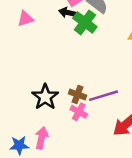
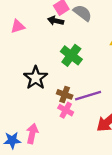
green cross: (85, 22) -> (71, 55), moved
black star: (45, 97) -> (36, 78), moved

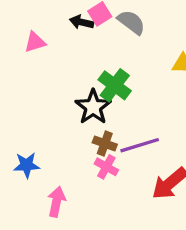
black arrow: (56, 21) -> (81, 22), moved
black star: (36, 78) -> (93, 107), moved
blue star: (12, 140) -> (27, 165), moved

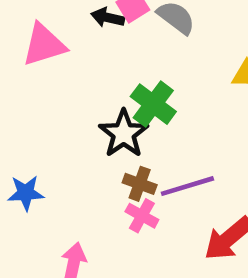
pink triangle: (35, 42) -> (44, 45), size x1.5
blue star: (27, 165) -> (26, 193), moved

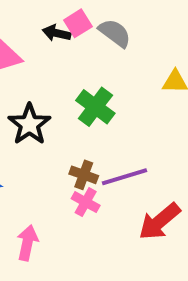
black star: (124, 134) -> (29, 124), moved

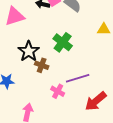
brown cross: (84, 175) -> (42, 65), moved

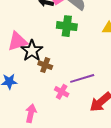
pink triangle: (15, 16) -> (17, 41), moved
green cross: (63, 42) -> (67, 26), moved, turned -30

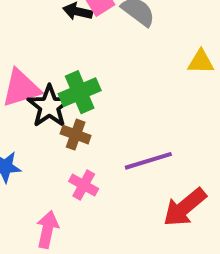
green cross: (67, 26) -> (80, 92), moved, turned -30
pink cross: (62, 92) -> (84, 185), moved

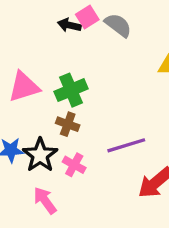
black star: (49, 106) -> (40, 155), moved
pink arrow: (47, 229) -> (45, 200), turned -48

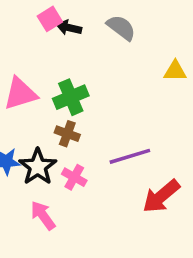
pink square: (87, 17) -> (50, 19), moved

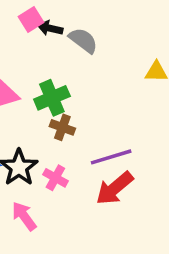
gray semicircle: (121, 28) -> (83, 40), moved
brown cross: (67, 134) -> (62, 127), moved
red arrow: (161, 196) -> (115, 188), moved

